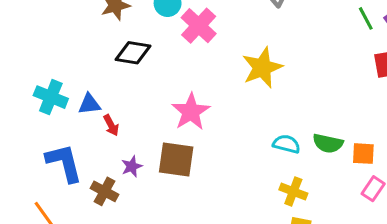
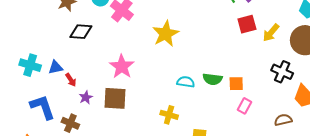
purple star: (132, 166) -> (86, 97), moved
yellow cross: (293, 191) -> (169, 115), moved

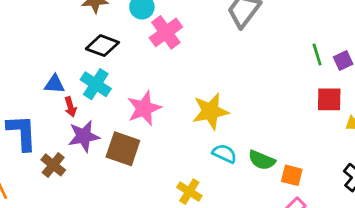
yellow star: (166, 34) -> (210, 111), moved
cyan cross: (30, 65) -> (96, 84), moved
purple star: (86, 97) -> (84, 136), size x1.6

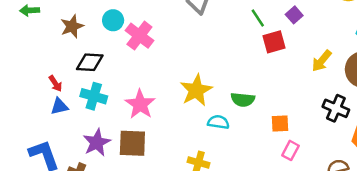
green line: (317, 55) -> (258, 18), moved
red square: (329, 99) -> (274, 42), moved
red arrow: (70, 107) -> (55, 84), moved
green semicircle: (262, 160) -> (243, 100), moved

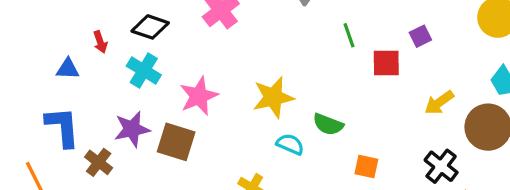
green line: (258, 18) -> (349, 35), moved
blue triangle: (59, 106) -> (68, 69), moved

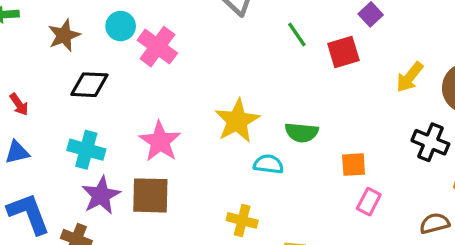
red arrow: (100, 42) -> (19, 104), moved
cyan cross: (144, 70) -> (86, 150), moved

